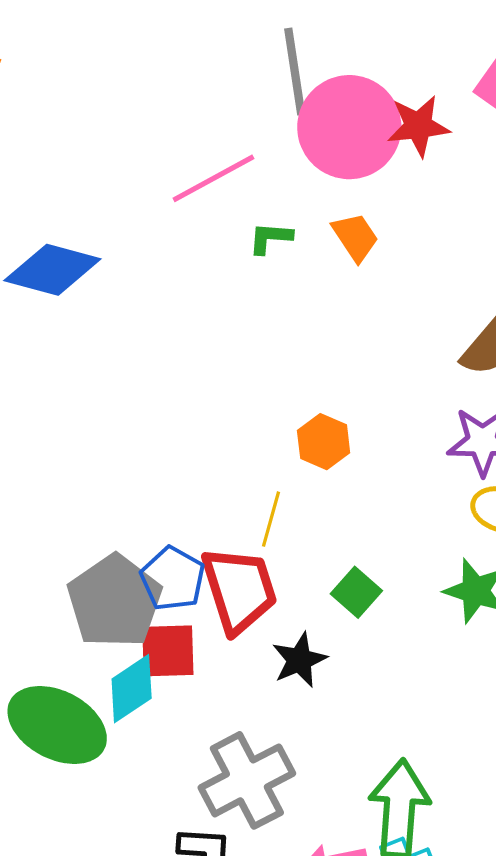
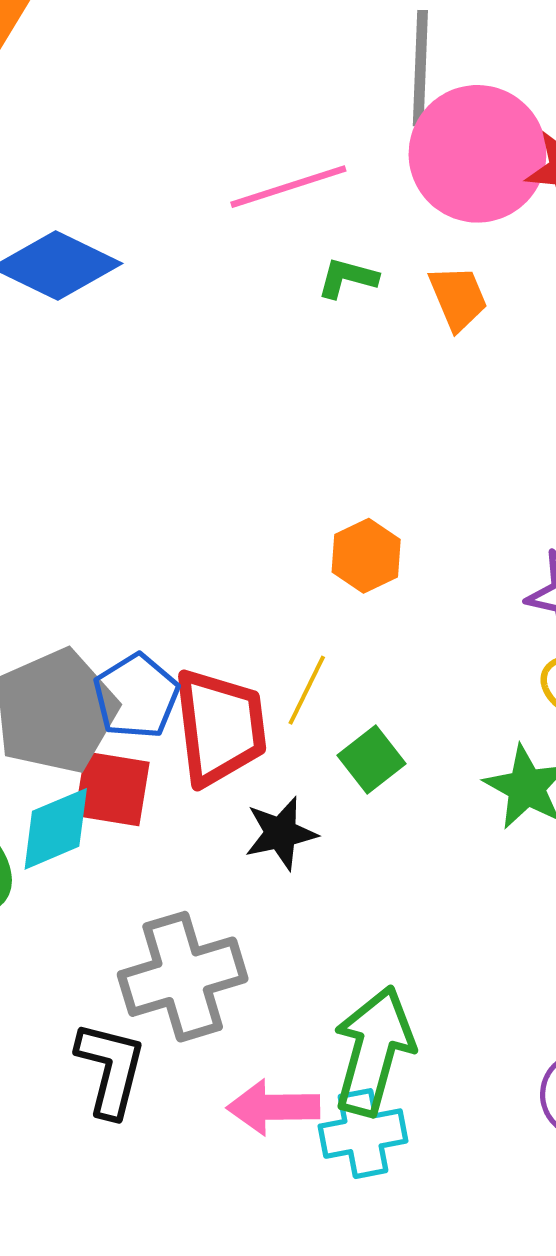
yellow line: (271, 519) -> (307, 690), moved

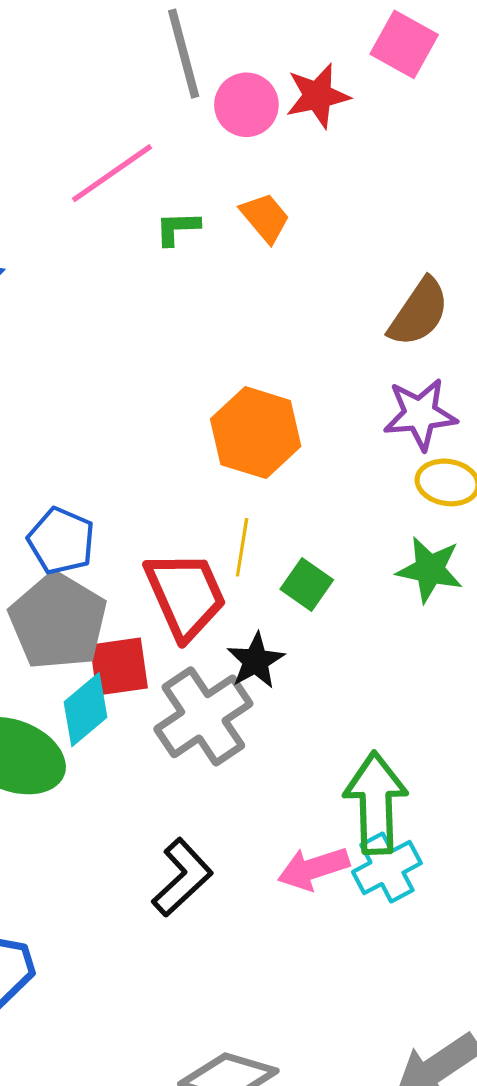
pink circle: (477, 154) -> (246, 105), size x0.6
orange hexagon: (366, 556) -> (256, 433), size x1.6
blue pentagon: (136, 696) -> (61, 541), moved
gray cross: (183, 977) -> (203, 716), moved
black L-shape: (111, 1069) -> (182, 877), turned 50

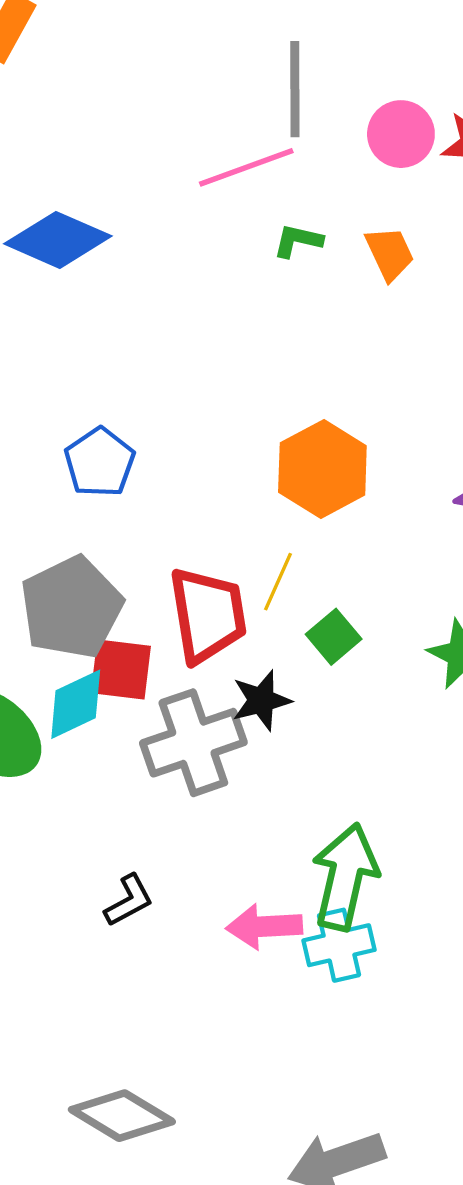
gray line: (184, 54) -> (295, 89), moved
blue pentagon: (61, 541) -> (100, 462), moved
black L-shape: (182, 877) -> (129, 900), size x0.7

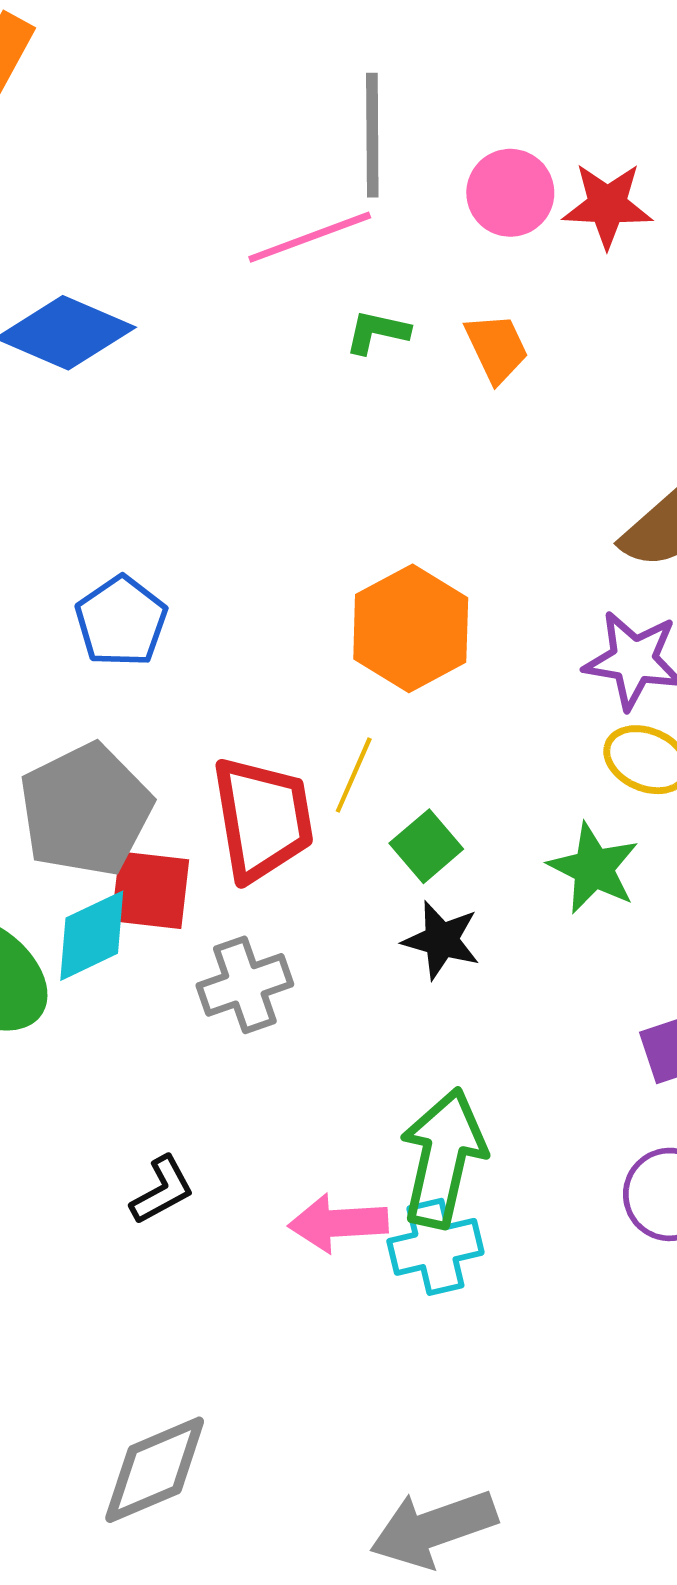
black star: (261, 700) -> (441, 940), moved, turned 30
gray cross: (193, 743) -> (245, 985), size x0.7
gray diamond: (122, 1116) -> (155, 1470), turned -54

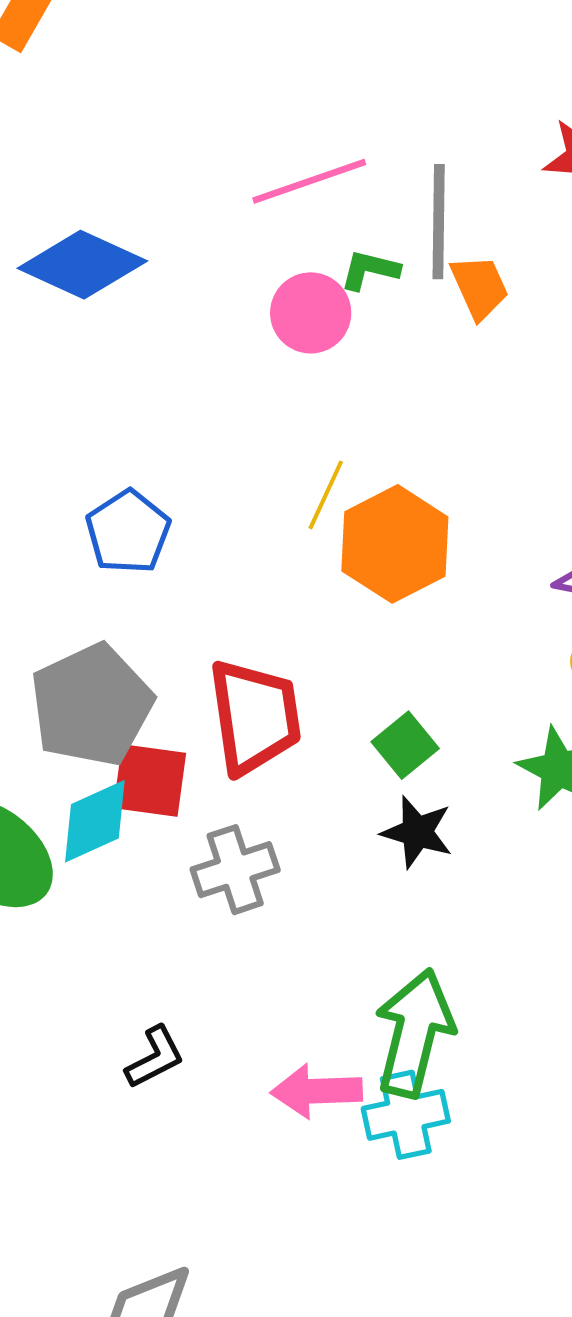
gray line: (372, 135) -> (439, 222), moved
pink circle: (510, 193) -> (311, 313), moved
yellow line: (354, 775) -> (326, 495), moved

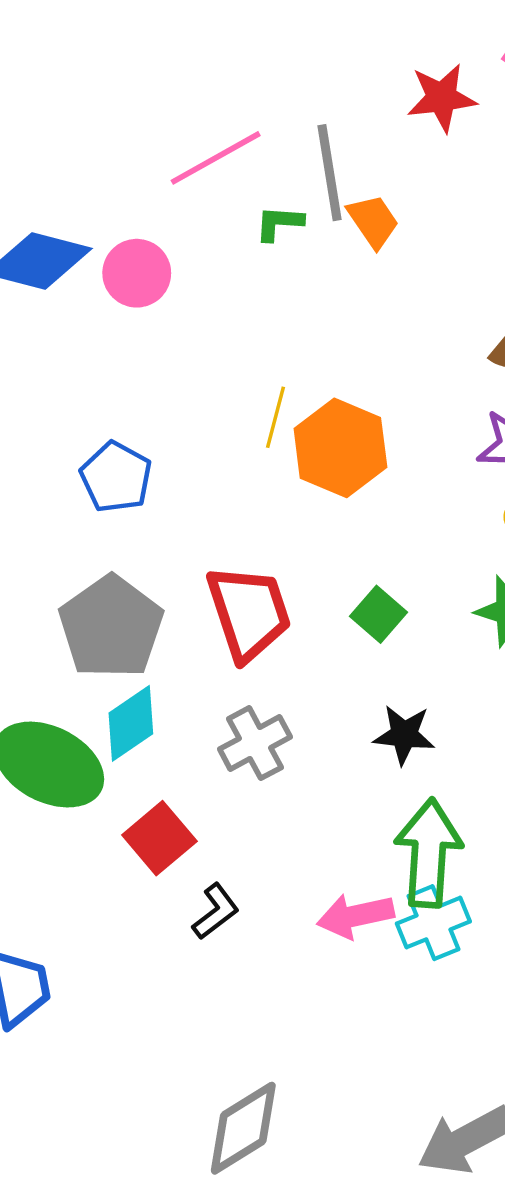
pink circle: (311, 313) -> (137, 273), moved
red square: (150, 780) -> (159, 838), moved, turned -38
black star: (417, 832) -> (404, 735), moved

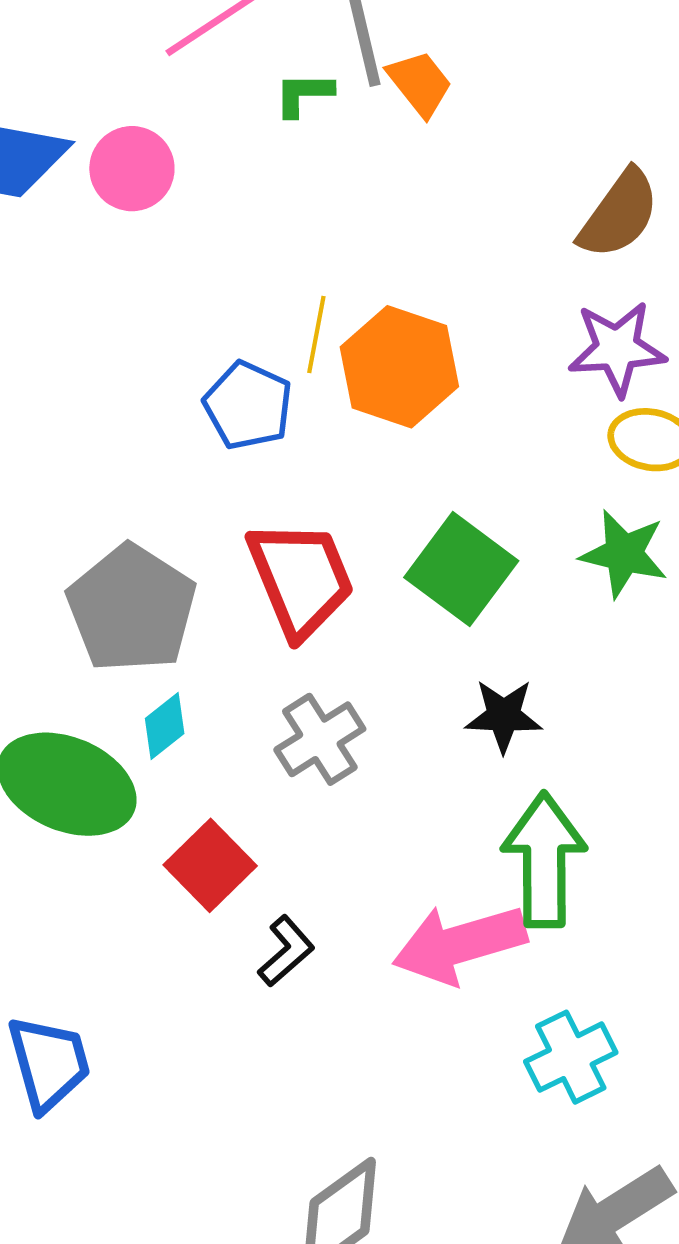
blue pentagon: (116, 477) -> (248, 405), moved
green square: (379, 614) -> (461, 569), size x1.6
cyan diamond: (131, 723) -> (165, 726), size x0.7
pink arrow: (355, 916) -> (460, 944), size x1.4
cyan cross: (433, 923) -> (571, 1057), moved

